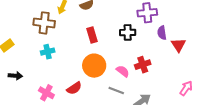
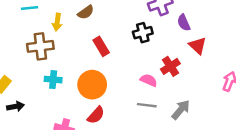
red triangle: (178, 45) -> (198, 46), moved
cyan cross: (48, 52) -> (53, 80), turned 32
orange circle: (94, 66) -> (92, 85), moved
black arrow: (15, 76) -> (16, 106), moved

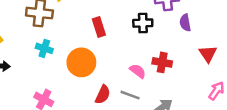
red triangle: (198, 46) -> (208, 54), moved
red cross: (170, 66) -> (162, 62), turned 30
red semicircle: (96, 115) -> (103, 95), moved, turned -30

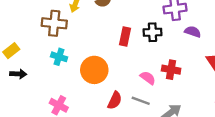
purple semicircle: (185, 23) -> (193, 32), turned 119
red rectangle: (99, 27) -> (125, 36), moved, turned 30

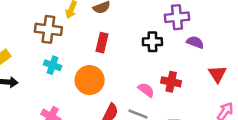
red rectangle: (125, 36) -> (102, 43), moved

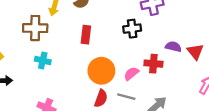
purple semicircle: (195, 42) -> (173, 47), moved
orange circle: (90, 80) -> (101, 71), moved
pink semicircle: (146, 90) -> (131, 74), turned -70

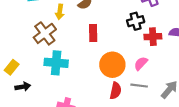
brown cross: (35, 28) -> (45, 33), turned -30
cyan cross: (43, 60) -> (56, 63), size x1.5
red cross: (153, 64) -> (153, 37), moved

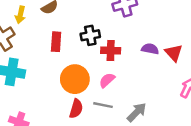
black cross: (136, 21) -> (90, 35), moved
red cross: (153, 37) -> (111, 50), moved

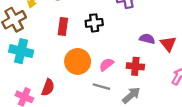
red cross: (111, 50) -> (135, 66), moved
red semicircle: (76, 109) -> (48, 87), moved

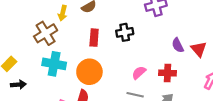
purple semicircle: (147, 39) -> (178, 45), turned -128
orange circle: (78, 61) -> (89, 72), moved

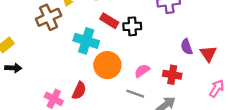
red rectangle: (94, 38) -> (109, 21), moved, turned -70
cyan cross: (54, 64) -> (86, 41), moved
orange circle: (89, 72) -> (107, 65), moved

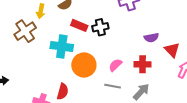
purple semicircle: (187, 47) -> (151, 38), turned -72
red triangle: (208, 54) -> (172, 50), moved

